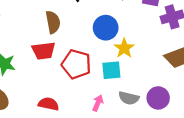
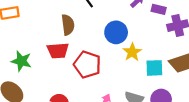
cyan square: (111, 70) -> (154, 68), moved

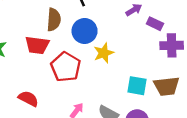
blue circle: (116, 32) -> (85, 31), moved
yellow star: (132, 52) -> (104, 53), moved

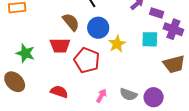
brown semicircle: (54, 20) -> (71, 22), turned -36
purple cross: (172, 45) -> (173, 29), turned 30
cyan square: (137, 86) -> (150, 39), moved

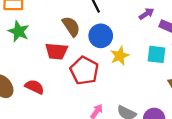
green star: (25, 53) -> (19, 31), moved
red semicircle: (59, 92) -> (34, 87), moved

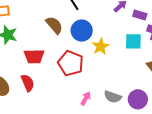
red trapezoid: (56, 51) -> (34, 56), moved
red semicircle: (34, 87) -> (28, 83), turned 48

